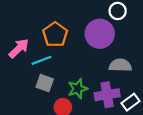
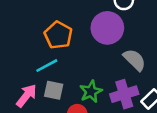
pink arrow: (19, 48) -> (26, 96), moved
gray semicircle: (120, 65) -> (134, 60), turned 50

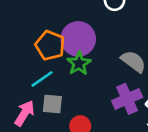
purple circle: (107, 28) -> (78, 39), moved
green star: (91, 92) -> (79, 63), moved

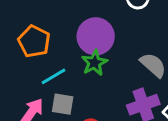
orange pentagon: (50, 45) -> (34, 41), moved

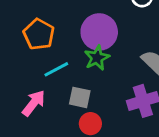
gray square: (63, 104) -> (80, 97), moved

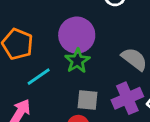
gray square: (80, 97) -> (88, 100), moved

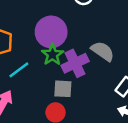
purple cross: (127, 98) -> (75, 63), moved

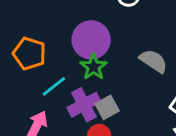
purple cross: (75, 63) -> (84, 105), moved
gray square: (63, 89) -> (107, 107), turned -30

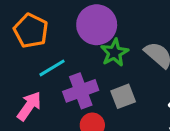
green star: (94, 67) -> (114, 53), moved
gray square: (107, 107) -> (123, 96), moved

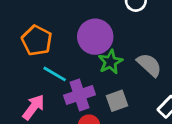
cyan line: (52, 68) -> (55, 74), turned 60

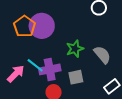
purple circle: (95, 37) -> (42, 26), moved
cyan line: (55, 74) -> (35, 65), moved

